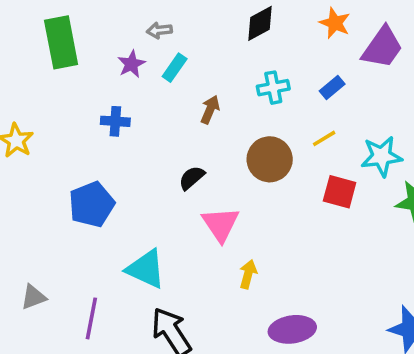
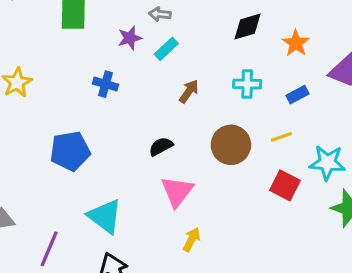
orange star: (335, 23) -> (296, 43), moved

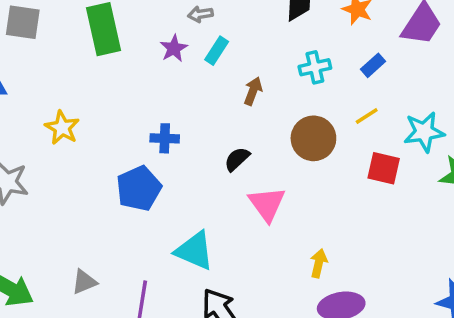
blue cross: (106, 84) -> (165, 138), moved
yellow arrow: (192, 239) -> (319, 263), moved

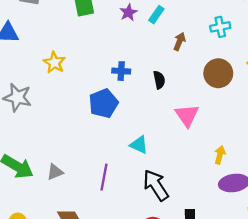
black semicircle: (237, 159) -> (159, 80), moved, turned 120
cyan triangle: (194, 251) -> (139, 145), size x0.7
gray triangle: (84, 282) -> (55, 172), moved

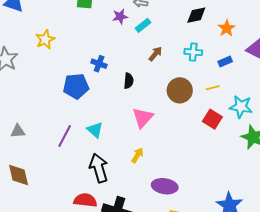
yellow arrow: (220, 155) -> (137, 155), moved
purple line: (104, 177) -> (65, 136), moved

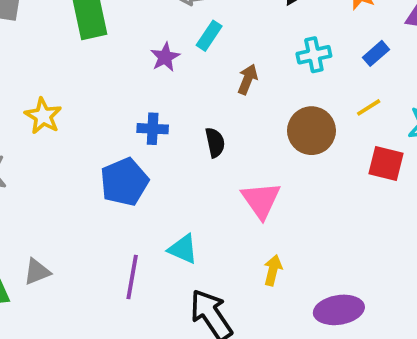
purple star: (120, 17) -> (165, 57), moved
gray triangle: (18, 131) -> (37, 272), moved

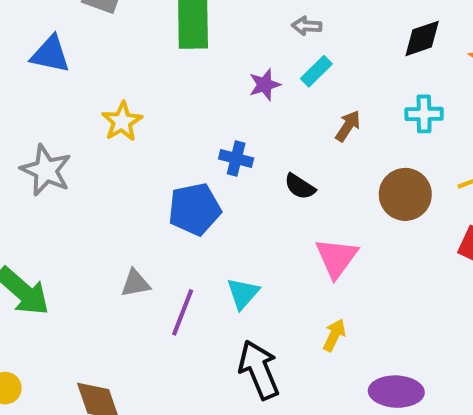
black semicircle: (215, 142) -> (300, 186), turned 124
cyan triangle: (183, 249) -> (243, 293), turned 36
gray triangle: (37, 272) -> (135, 283), moved

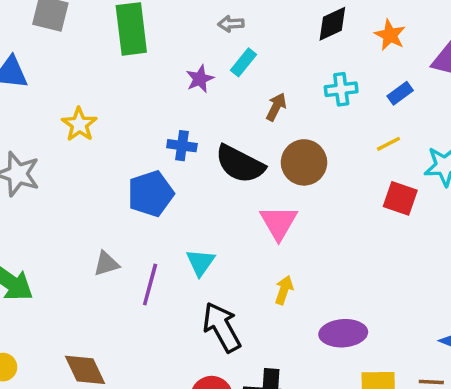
black semicircle: (300, 186) -> (240, 164), size x1.8
brown circle: (405, 194) -> (304, 162), moved

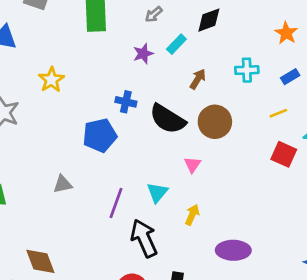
gray arrow: (231, 24) -> (154, 14), moved, turned -42
black diamond: (332, 24) -> (209, 20), moved
pink triangle: (279, 223) -> (192, 165), size x0.6
cyan triangle: (201, 262) -> (157, 192), moved
purple line: (150, 285) -> (116, 203), moved

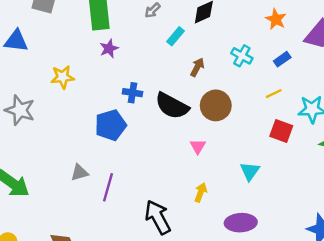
purple star: (143, 54) -> (109, 49), moved
cyan cross: (247, 70) -> (242, 56), turned 35
yellow star: (51, 80) -> (63, 77), turned 30
cyan triangle: (157, 192) -> (250, 171), moved
purple line: (116, 203) -> (108, 187), moved

